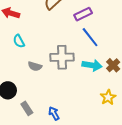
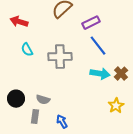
gray cross: (62, 57) -> (60, 57), moved
gray semicircle: (35, 66) -> (43, 100), moved
gray rectangle: (27, 108) -> (35, 117), turned 40

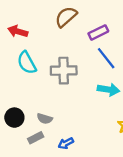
cyan semicircle: (27, 50) -> (27, 63), size x1.5
gray rectangle: (35, 117) -> (36, 138), turned 56
blue arrow: (62, 122) -> (66, 143), turned -88

